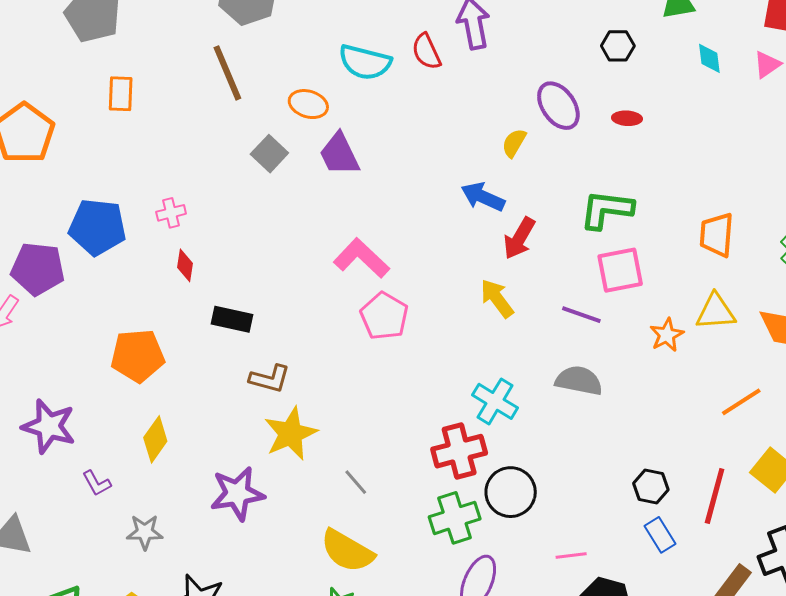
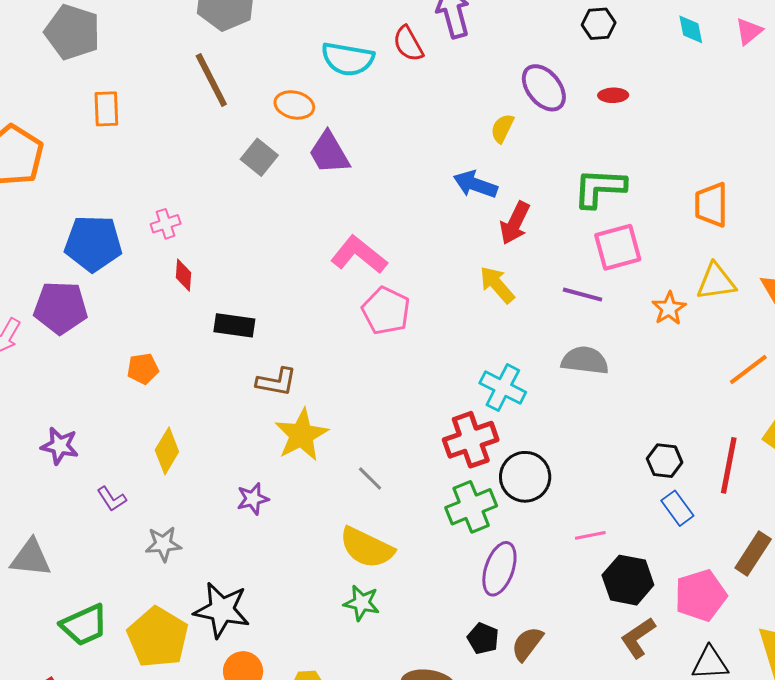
purple pentagon: (38, 269) -> (61, 308), moved
orange pentagon: (138, 356) -> (143, 369), size x0.6
purple star: (49, 426) -> (60, 446), size x0.7
purple star: (237, 494) -> (253, 499), size x0.6

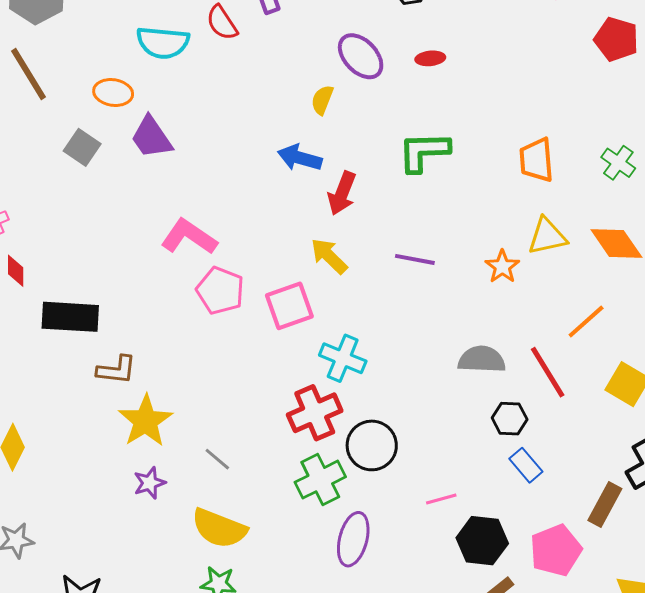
pink square: (618, 247) -> (289, 306), moved
black rectangle: (234, 325) -> (70, 317), size x1.4
gray semicircle: (585, 361) -> (482, 359), moved
red line: (729, 465) -> (548, 372), moved, turned -38
purple star: (253, 499) -> (150, 483), moved

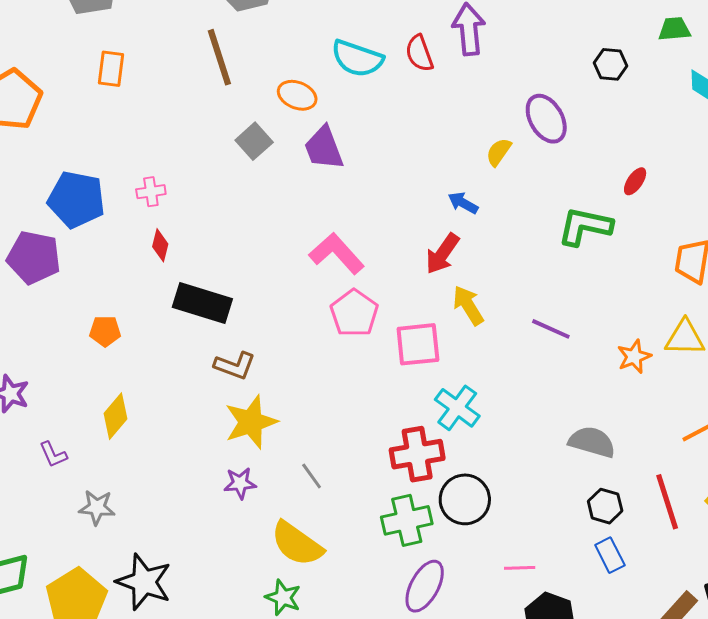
red ellipse: (430, 58) -> (635, 181), moved, turned -64
blue arrow: (300, 158) -> (463, 203), size x0.7
red arrow: (342, 193) -> (442, 254), moved
red line: (548, 372) -> (667, 502), moved

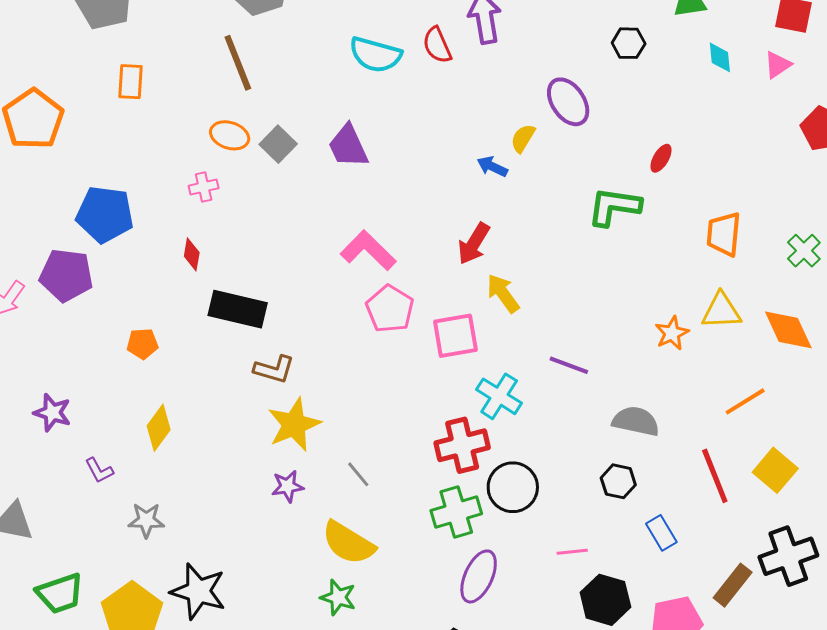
orange ellipse: (297, 95) -> (230, 135), moved
pink cross: (151, 192) -> (204, 187), moved
blue arrow: (463, 203) -> (492, 167), moved
purple line: (551, 329) -> (569, 365), moved
black hexagon: (605, 506) -> (618, 481), moved

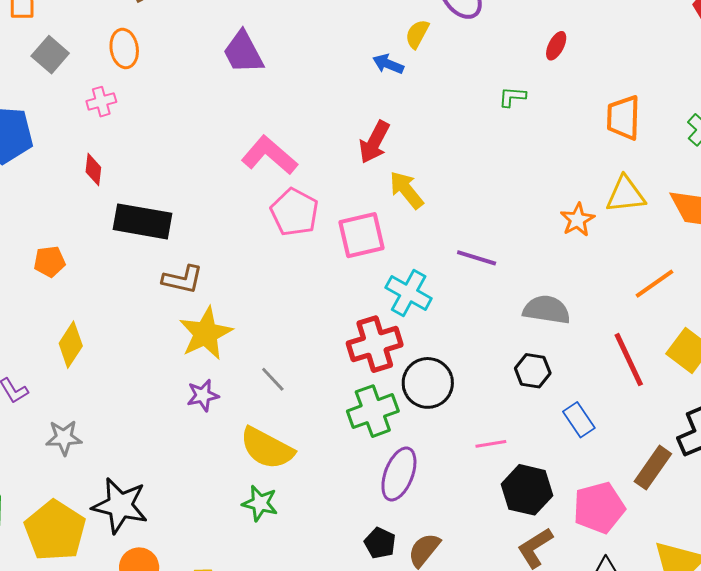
orange ellipse: (230, 135) -> (124, 48), turned 66
gray square: (278, 144) -> (50, 55), moved
green L-shape: (614, 207) -> (512, 97), size x0.5

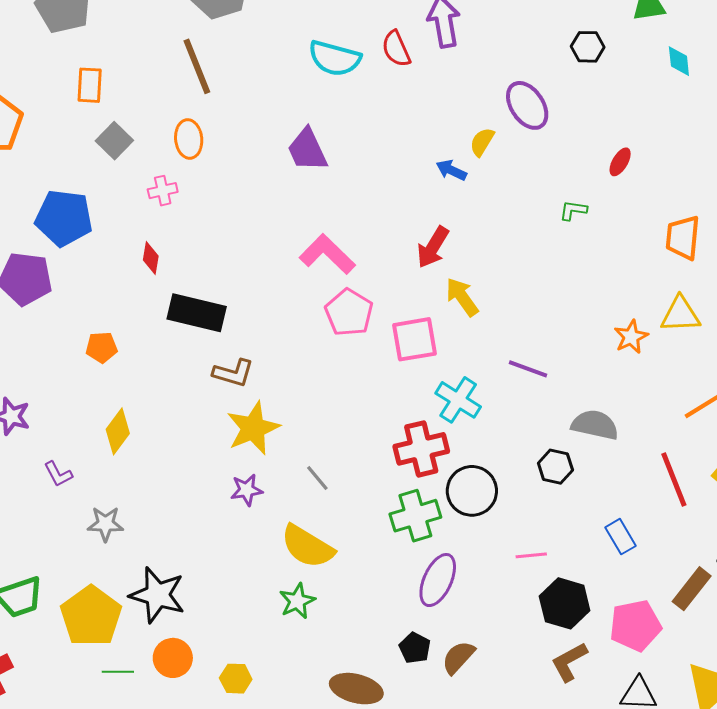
black hexagon: (533, 371) -> (555, 467), moved
green star: (260, 503) -> (297, 601), turned 30

